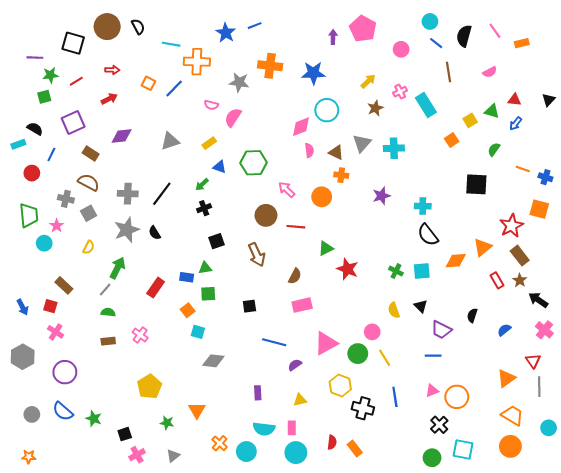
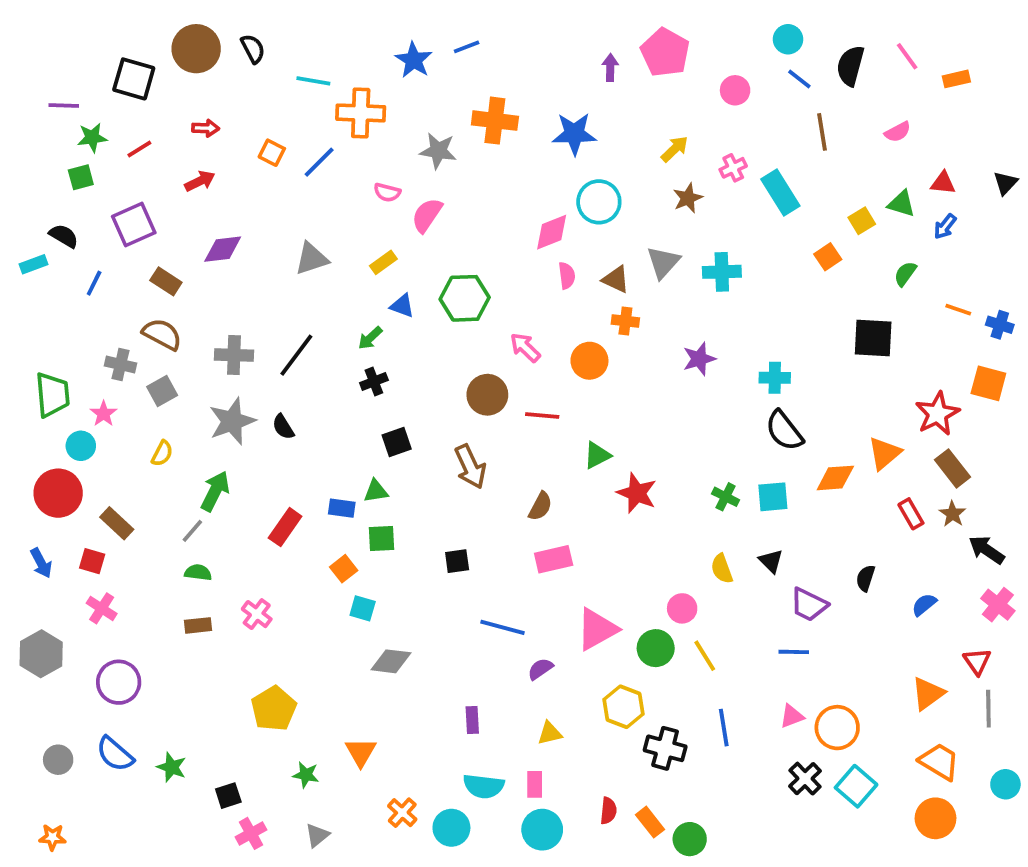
red circle: (32, 173) -> (58, 493), moved, size x1.6
cyan square: (463, 449) -> (856, 786), moved, turned 30
green circle: (432, 458) -> (690, 839), moved

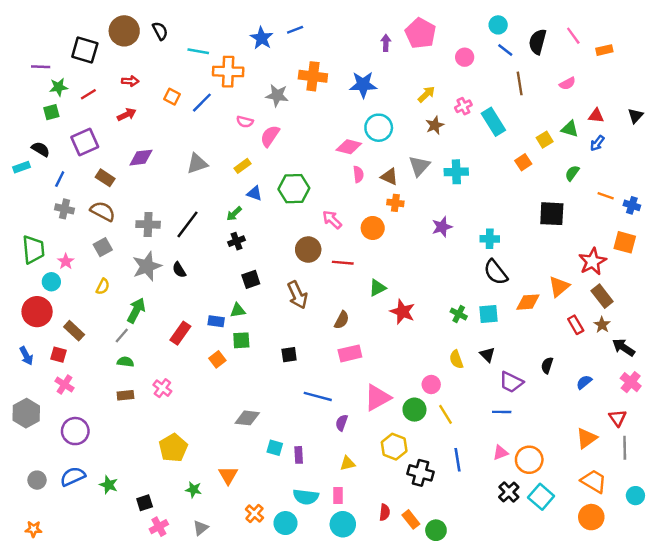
pink diamond: (552, 232) -> (349, 147), turned 35
gray cross: (121, 364) -> (64, 209), moved
cyan square: (363, 608) -> (275, 448), moved
purple semicircle: (540, 669) -> (342, 423), turned -35
blue semicircle: (115, 754) -> (73, 476), turned 115

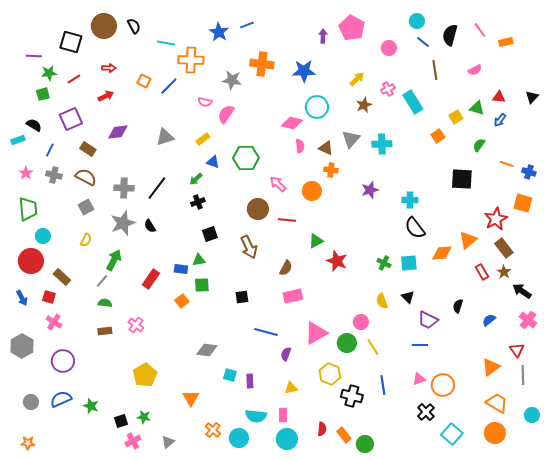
pink star: (66, 261) -> (26, 173), moved
green star: (193, 490) -> (144, 417), moved
cyan square: (541, 497) -> (452, 434), moved

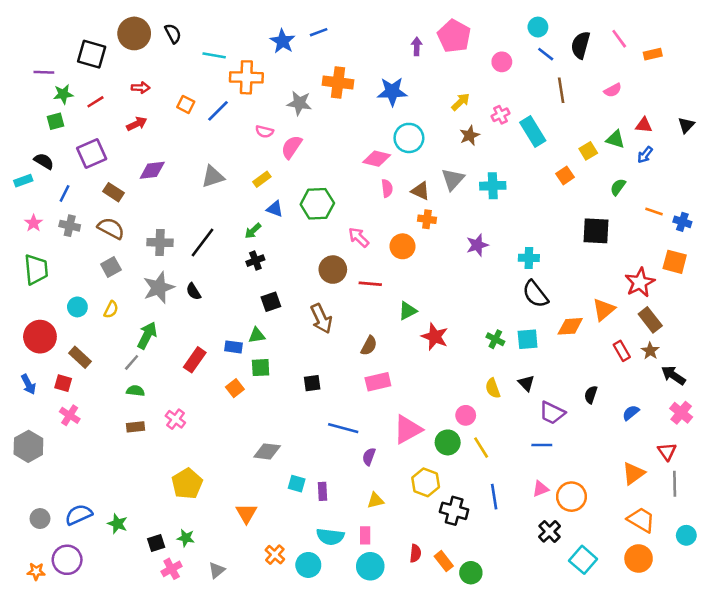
cyan circle: (43, 236) -> (77, 307), moved
purple circle: (63, 361) -> (67, 560), moved

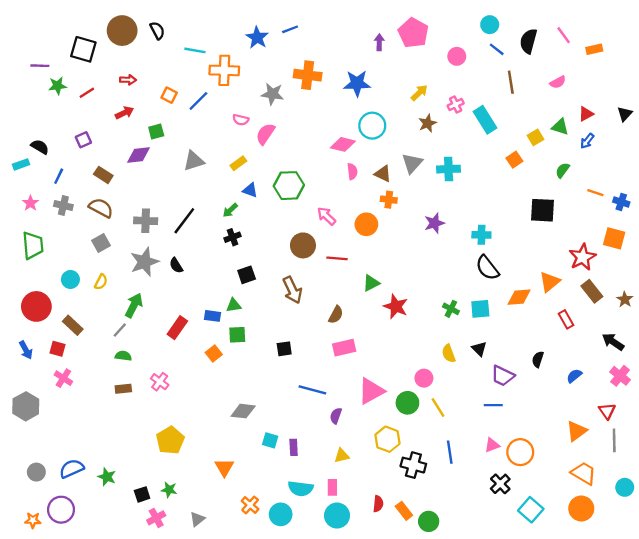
green square: (55, 121) -> (156, 132), moved
red triangle: (644, 125) -> (586, 114), turned -35
purple square: (92, 153) -> (83, 140), size x0.6
brown star: (650, 351) -> (625, 299), moved

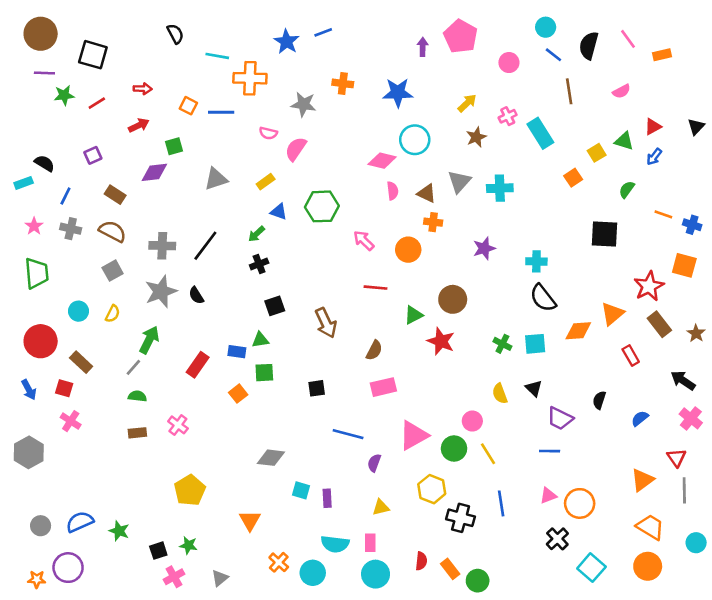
brown circle: (122, 31) -> (41, 34), moved
orange cross: (308, 75) -> (343, 83), size x0.7
blue line: (198, 101) -> (221, 112), turned 45
brown circle: (303, 245) -> (453, 299), moved

